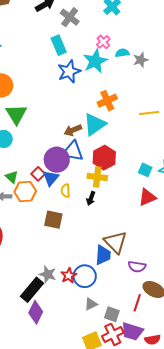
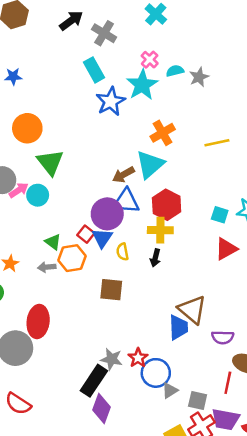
blue circle: (85, 276) -> (156, 373), moved

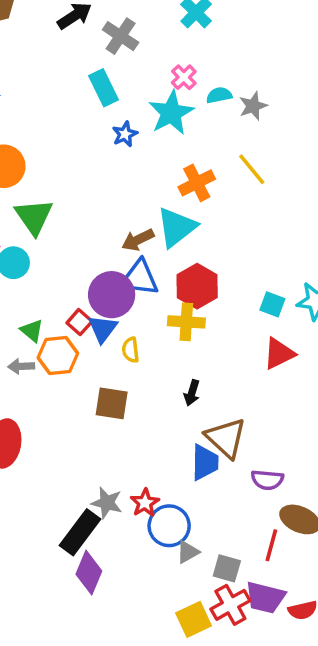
blue star: (111, 101) -> (125, 134), size x0.6
yellow line: (217, 143) -> (252, 169), moved, turned 60
black arrow: (155, 258) -> (192, 393), moved

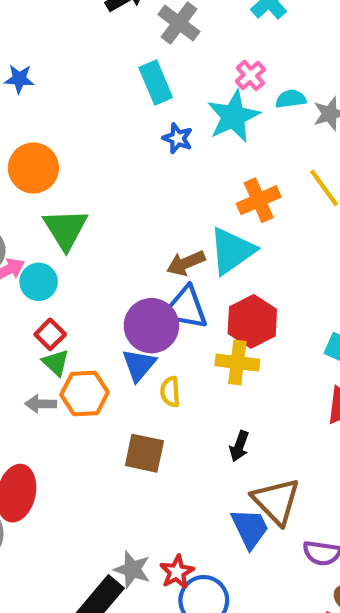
blue star: (125, 134) -> (178, 138), turned -30
red square: (79, 322) -> (50, 334), moved
blue trapezoid: (205, 462) -> (250, 528), turned -30

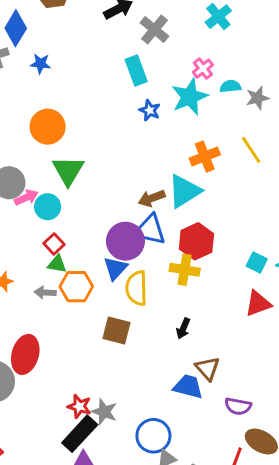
green triangle: (56, 363) -> (57, 264), turned -36
yellow semicircle: (170, 392) -> (136, 288), size x1.6
brown triangle: (276, 501) -> (207, 368), size x0.7
blue trapezoid: (250, 528) -> (188, 387), turned -52
red star: (177, 572) -> (79, 406), moved, turned -30

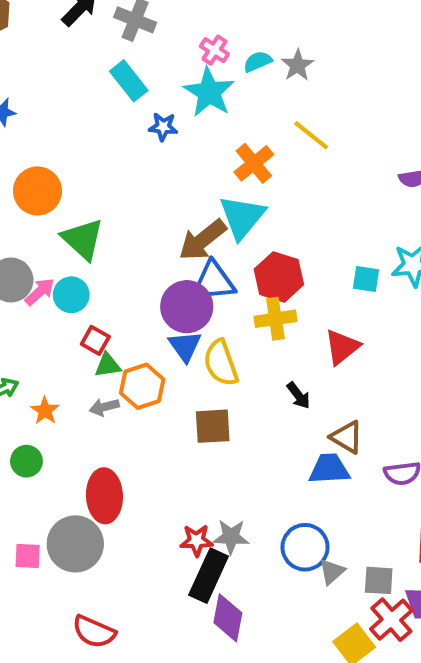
brown arrow: (152, 198) -> (203, 240), size x1.4
red triangle: (258, 304) -> (342, 347), moved
black arrow: (183, 328) -> (298, 396), turned -42

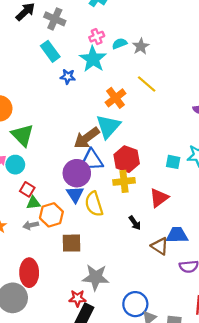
pink cross: (214, 50) -> (97, 37), turned 32
brown square: (213, 426) -> (71, 243), moved
blue trapezoid: (329, 469) -> (177, 235), moved
gray star: (231, 537) -> (96, 277), moved, size x1.4

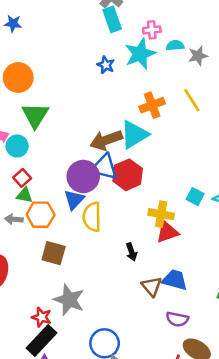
cyan rectangle: (50, 51) -> (112, 19), moved
red hexagon: (127, 159) -> (128, 175), moved
yellow cross: (124, 181) -> (161, 214), moved

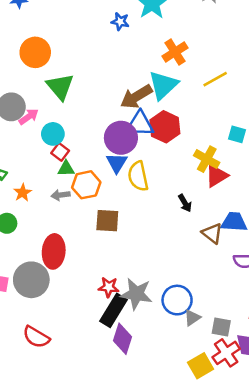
yellow line: (192, 100) -> (215, 79), moved, turned -75
cyan circle: (17, 146) -> (53, 134), moved
yellow cross: (161, 214) -> (207, 159), turned 30
gray star: (69, 300) -> (136, 294), moved

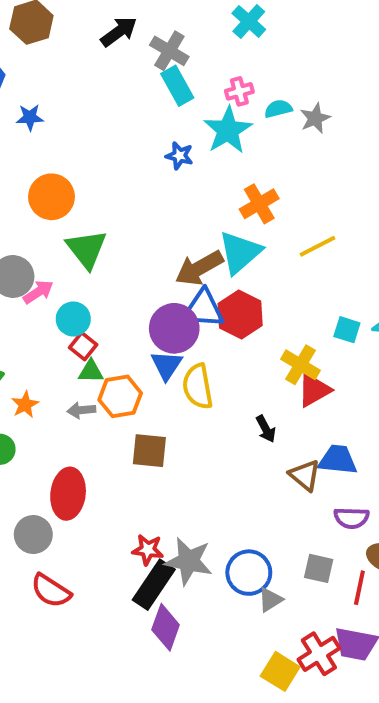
gray circle: (31, 280) -> (33, 535), size x0.7
gray square: (221, 327) -> (319, 568), moved
red semicircle: (36, 337) -> (51, 591), moved
yellow square: (201, 366) -> (280, 671), turned -30

